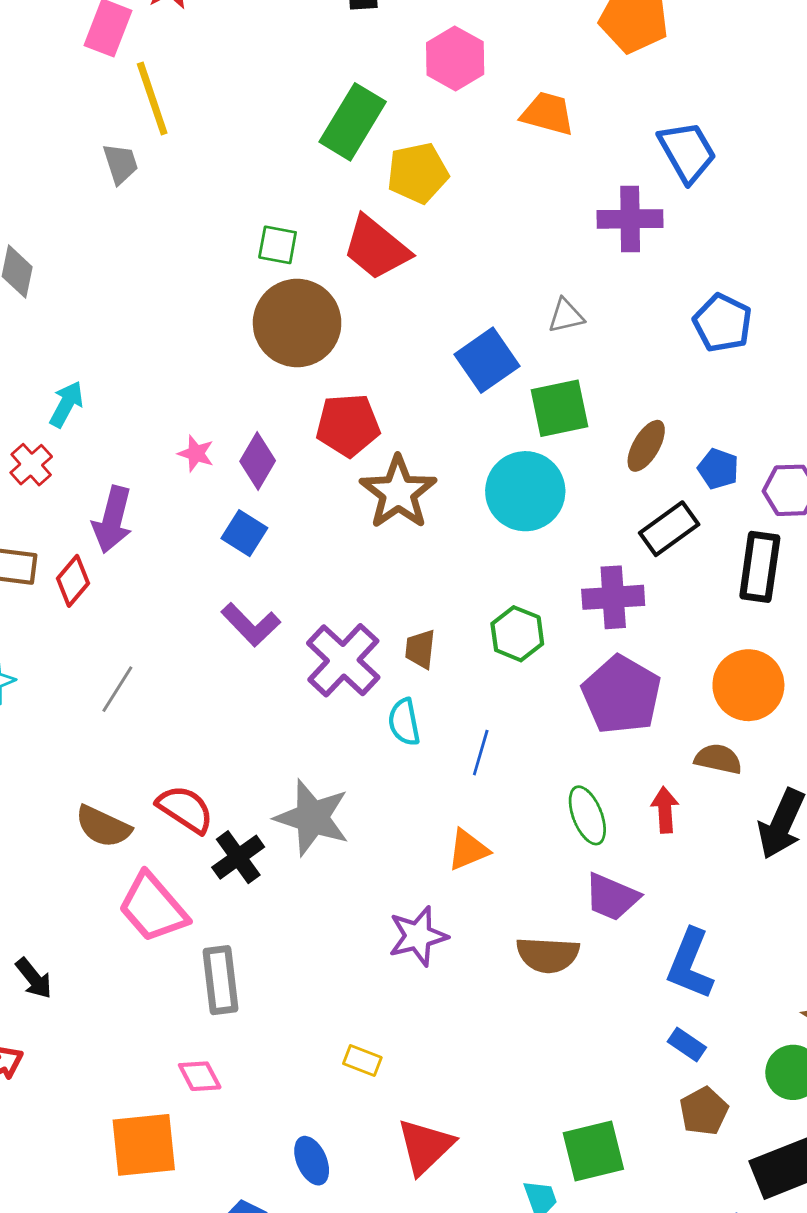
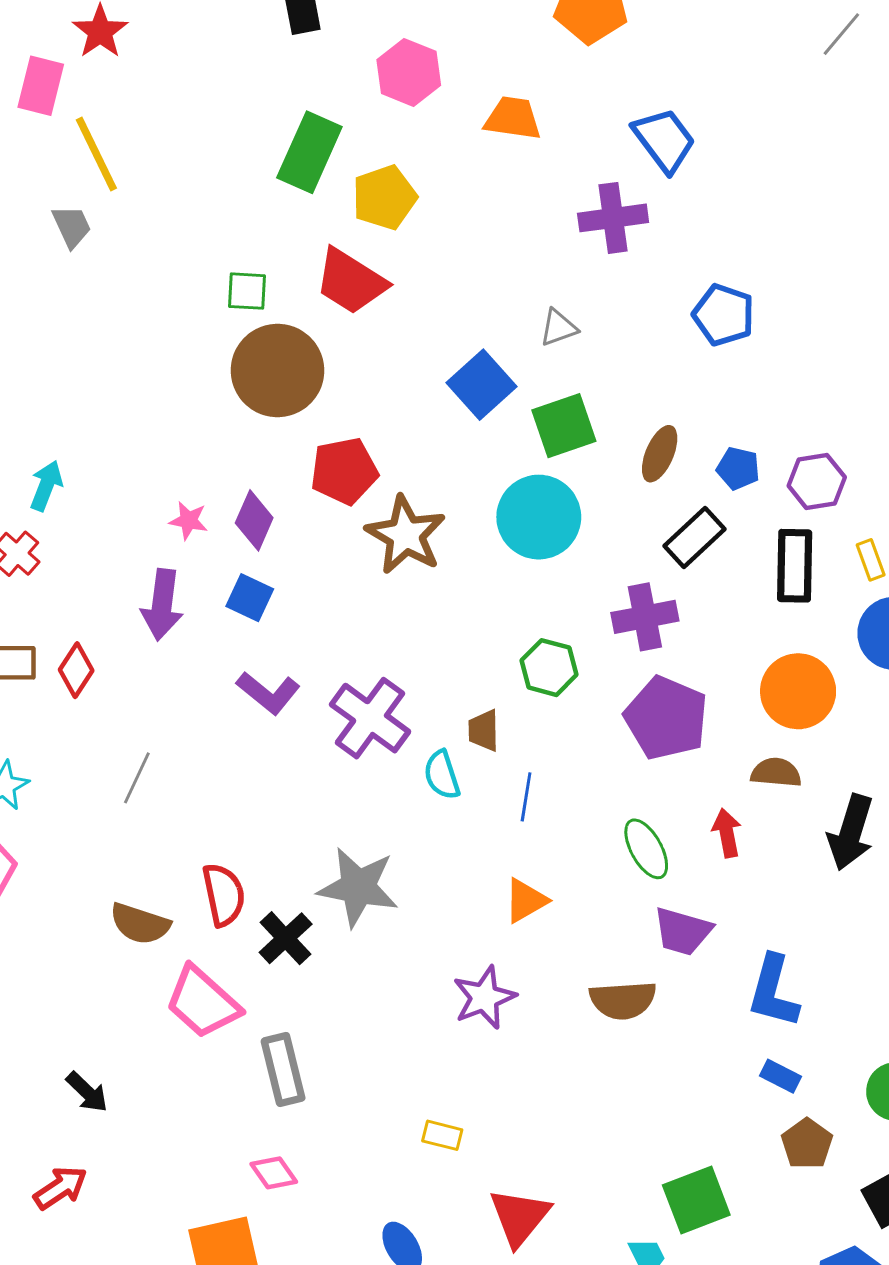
purple arrow: (112, 520) -> (162, 605), moved
brown trapezoid: (420, 649) -> (484, 730), moved
red semicircle: (185, 809) -> (224, 895), turned 52

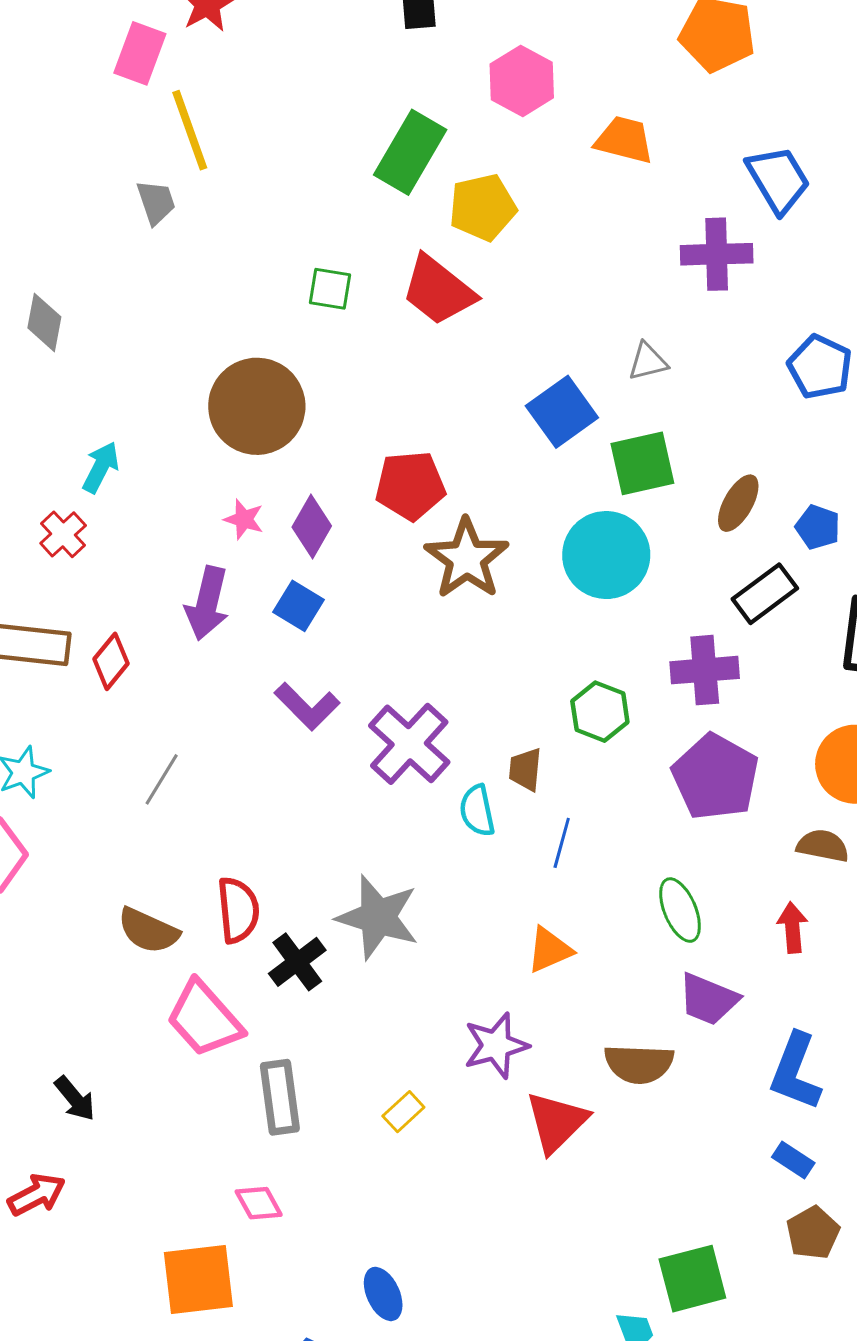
brown circle: (277, 370) -> (257, 406), moved
red arrow: (727, 833) -> (792, 927), moved
yellow rectangle: (442, 1135) -> (403, 1112), moved, turned -63
red triangle: (519, 1217) -> (557, 1122), moved

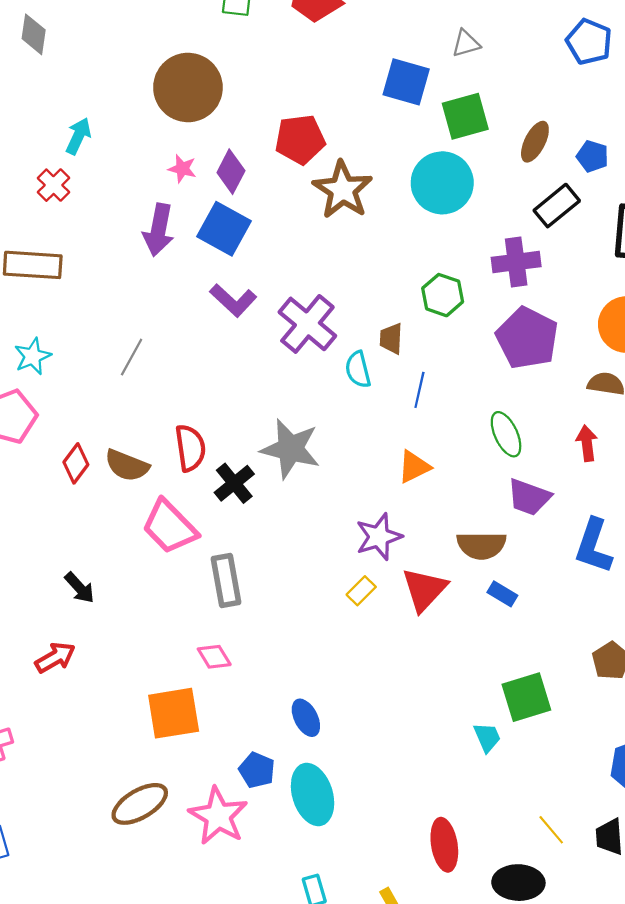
blue square: (562, 412) -> (406, 82), turned -36
blue square: (299, 606) -> (224, 229), size x1.5
red diamond: (111, 661) -> (76, 463), moved
yellow rectangle: (403, 1112) -> (361, 591), moved
blue rectangle: (793, 1160) -> (502, 594), moved

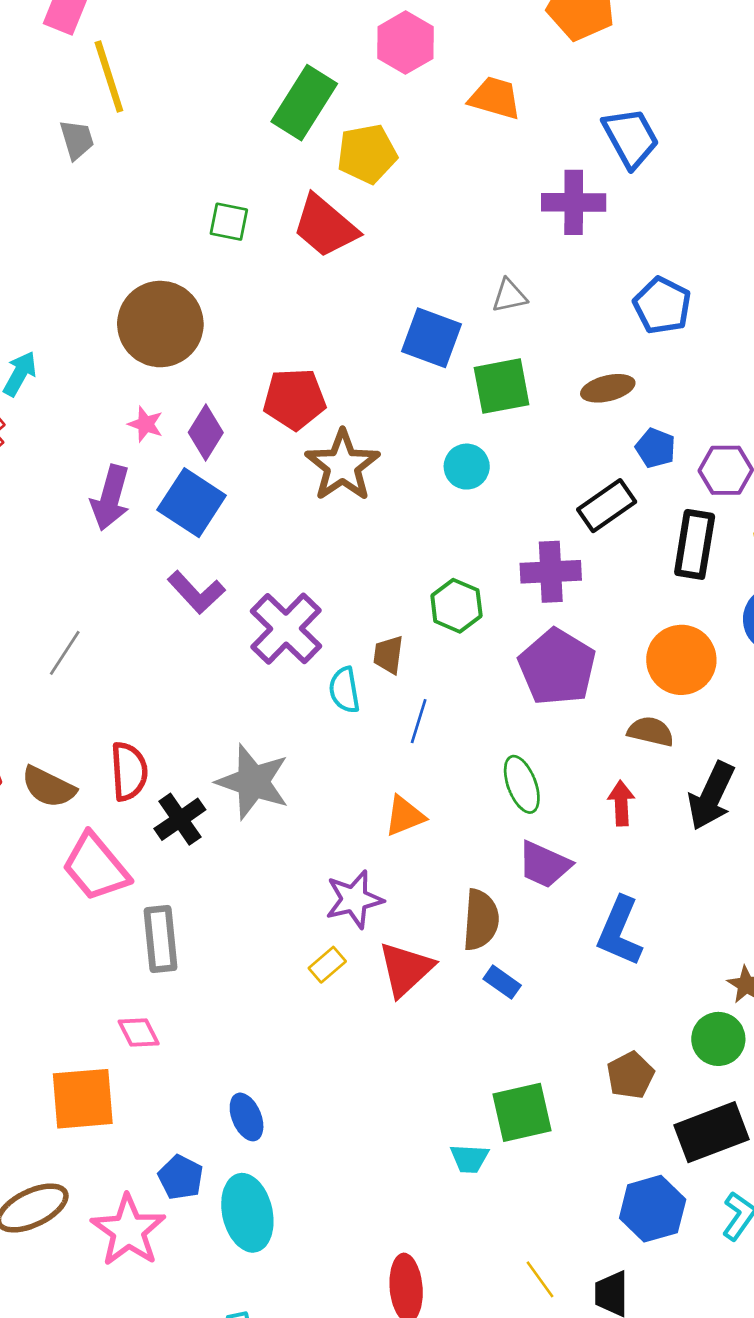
brown ellipse: (535, 142) -> (608, 388), moved, turned 45
cyan circle: (442, 183) -> (467, 467), size x0.6
brown semicircle: (481, 545) -> (481, 920), turned -90
cyan trapezoid: (487, 737) -> (469, 1159), turned 112

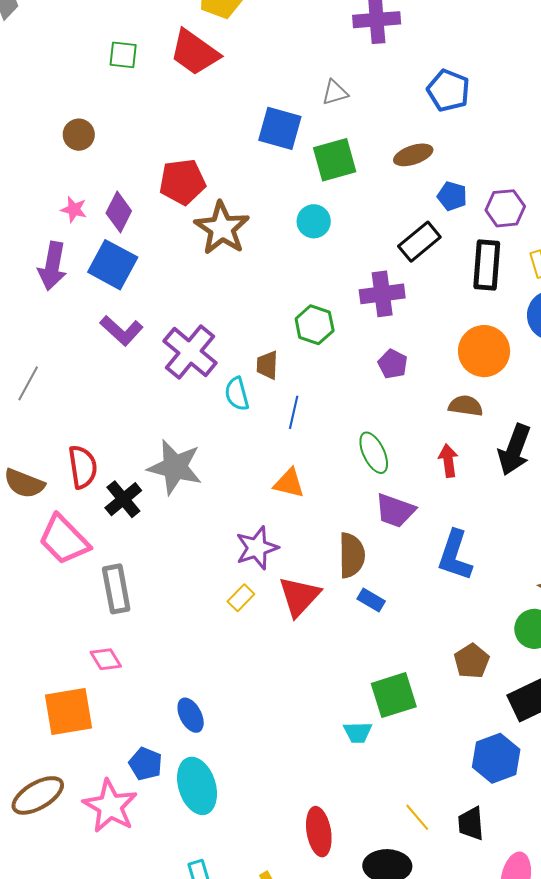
brown circle: (160, 324) -> (79, 135), size x0.5
purple pentagon: (557, 667) -> (393, 364), size x0.5
orange triangle: (405, 816) -> (289, 483), turned 40

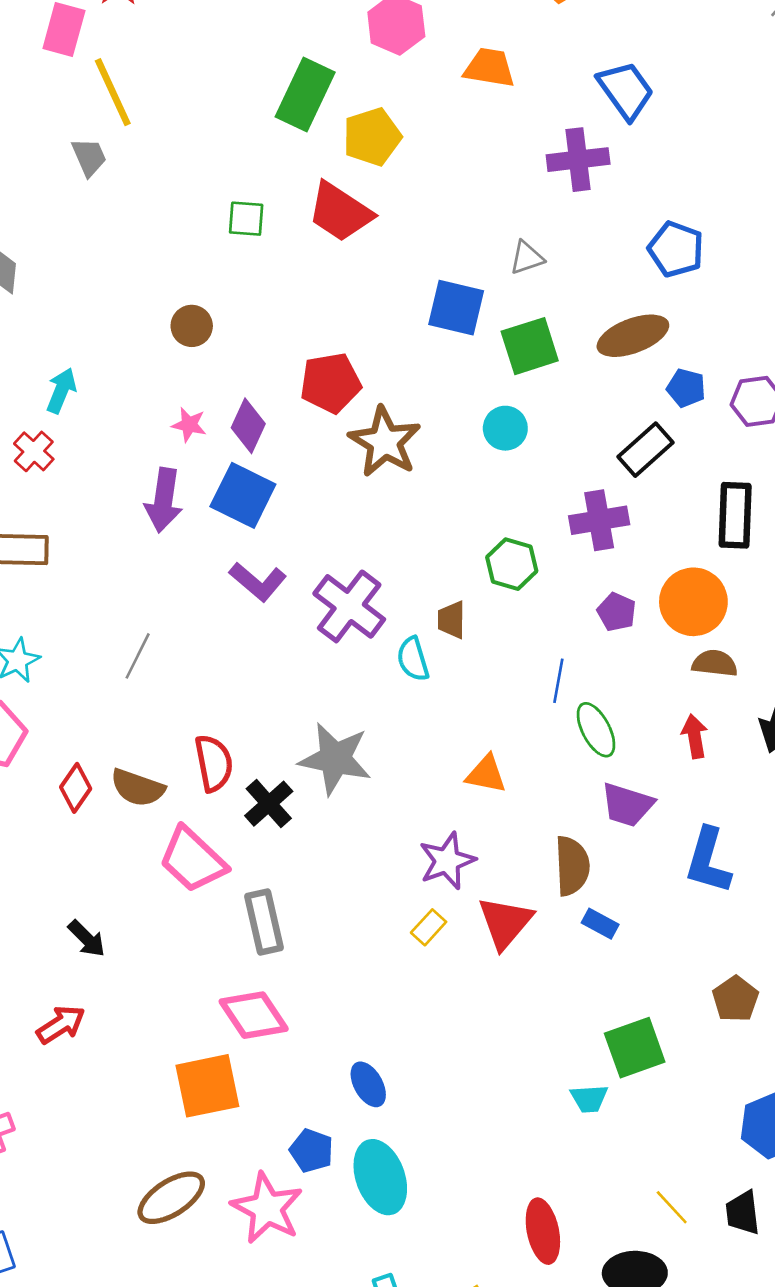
brown ellipse: (413, 155) -> (633, 336), size x1.4
black rectangle: (487, 265) -> (735, 515), moved
orange circle: (484, 351) -> (693, 602), moved
blue line: (294, 412) -> (558, 681), moved
pink diamond: (106, 659) -> (254, 1015), size x1.6

